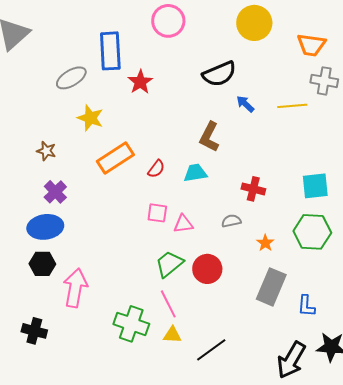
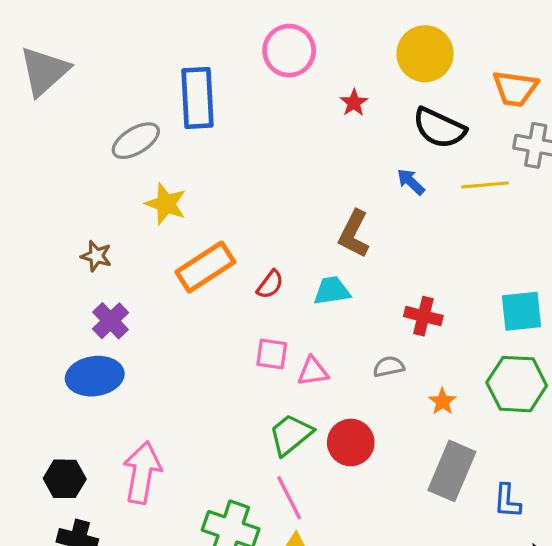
black semicircle: (219, 74) -> (439, 128), moved, turned 48
red star: (140, 82) -> (354, 103), moved, size x0.7
black hexagon: (42, 264) -> (65, 479), moved

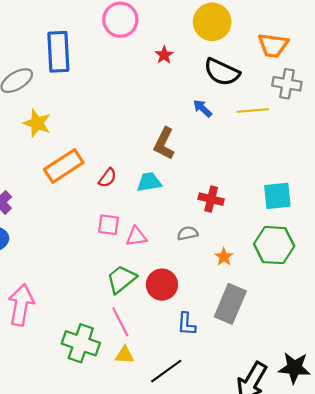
blue L-shape: (507, 501) -> (187, 324), moved

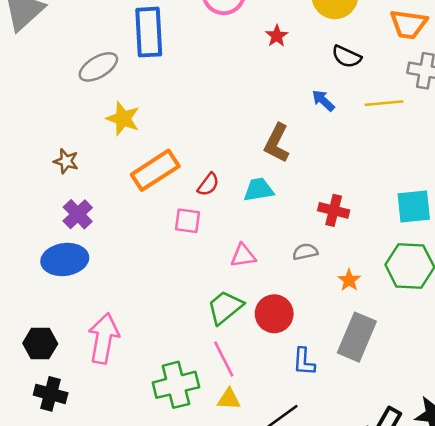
black semicircle: (222, 72) -> (347, 57), size x0.7
pink square: (109, 225) -> (188, 221), moved
green cross: (81, 343) -> (176, 385), turned -33

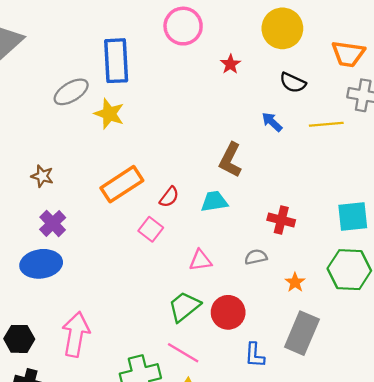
yellow star: (123, 119) -> (109, 114), moved
pink square: (188, 221) -> (151, 229), turned 30
pink line: (224, 359) -> (183, 353), turned -32

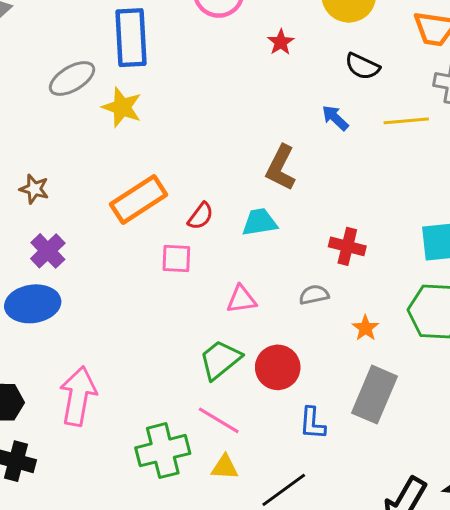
pink square: (151, 229) -> (176, 258), turned -35

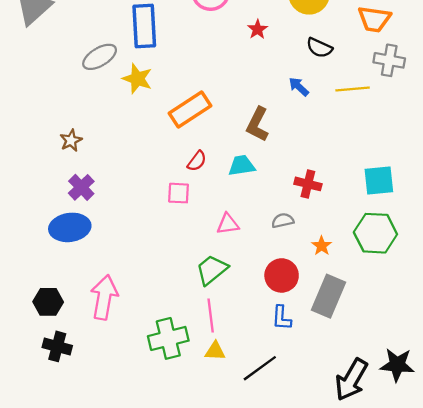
brown star: (34, 189) -> (71, 140), turned 30
orange rectangle: (139, 199) -> (190, 110), moved
red circle: (278, 367) -> (282, 275), moved
pink line: (219, 420) -> (211, 316), turned 52

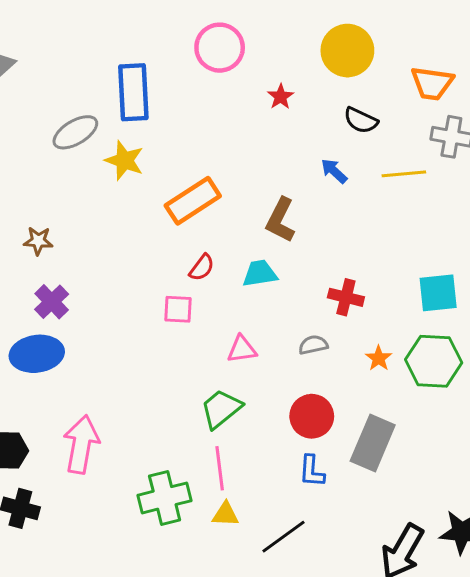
brown star: (71, 140) -> (38, 241), turned 30
orange star: (322, 246) -> (379, 358), moved

